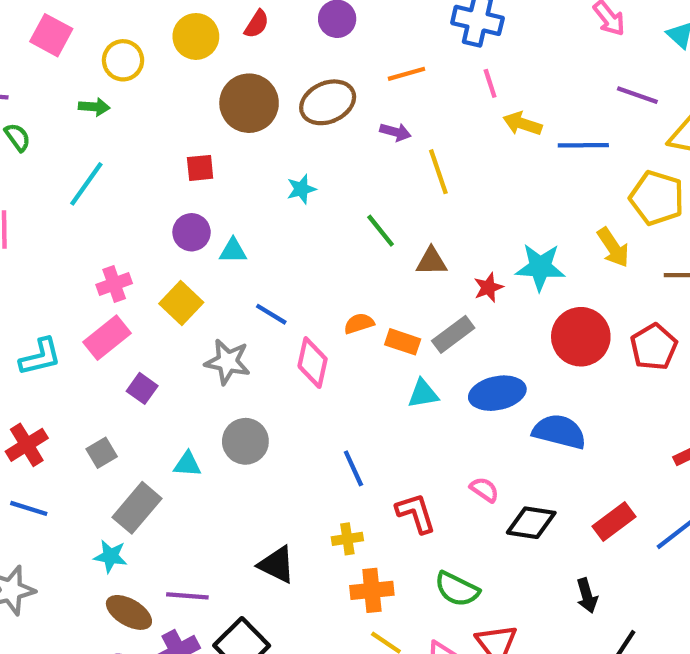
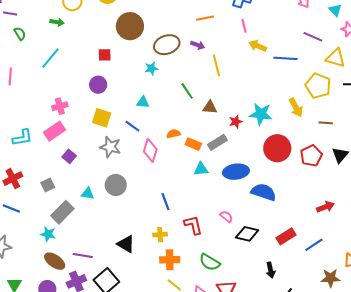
brown ellipse: (328, 102) -> (167, 45), moved
cyan triangle: (233, 251) -> (143, 102), moved
yellow square: (181, 303) -> (102, 118), moved, turned -30

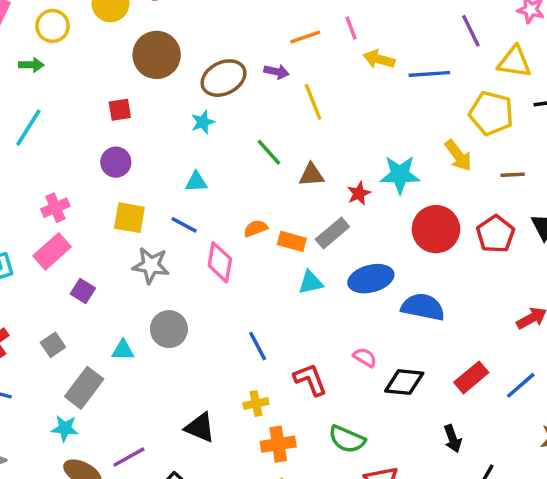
orange line: (205, 18) -> (305, 37), moved
purple line: (313, 37) -> (471, 31), turned 48
purple line: (83, 256) -> (129, 457), turned -30

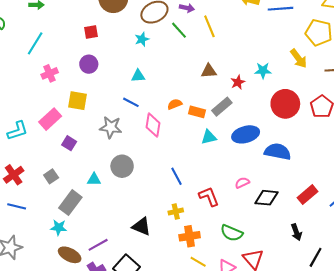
green line: (269, 152) -> (179, 30), moved
cyan star: (400, 175) -> (263, 71), size x0.7
pink cross: (55, 208) -> (50, 73), moved
yellow square: (129, 218) -> (78, 101), moved
pink semicircle: (365, 357) -> (242, 183), turned -56

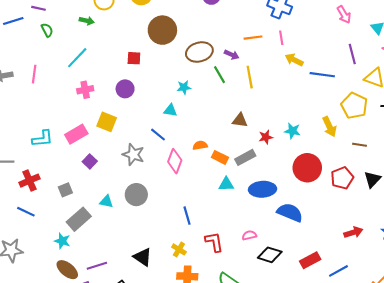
cyan star: (142, 39) -> (184, 87), moved
yellow cross: (176, 211) -> (179, 249), turned 32

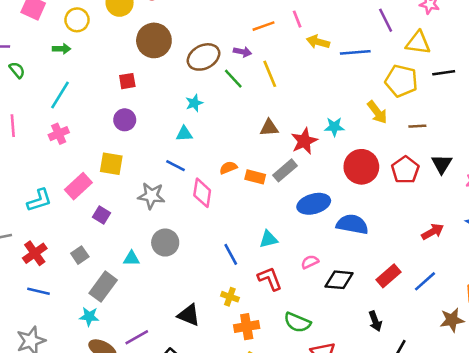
pink cross: (85, 90) -> (59, 134), moved
red star: (266, 137) -> (304, 141), size x1.5
cyan triangle: (226, 184) -> (268, 239), moved

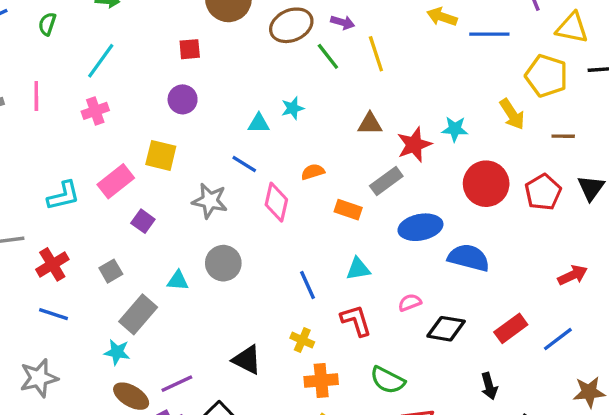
green semicircle: (17, 70) -> (47, 24), turned -126
cyan star: (194, 103) -> (293, 108), moved
orange rectangle: (255, 177) -> (348, 210), moved

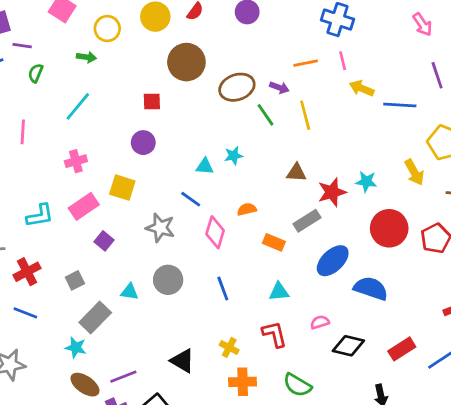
pink cross: (95, 111) -> (76, 161), moved
blue ellipse: (420, 227) -> (333, 261), turned -36
blue line: (308, 285) -> (223, 289), moved

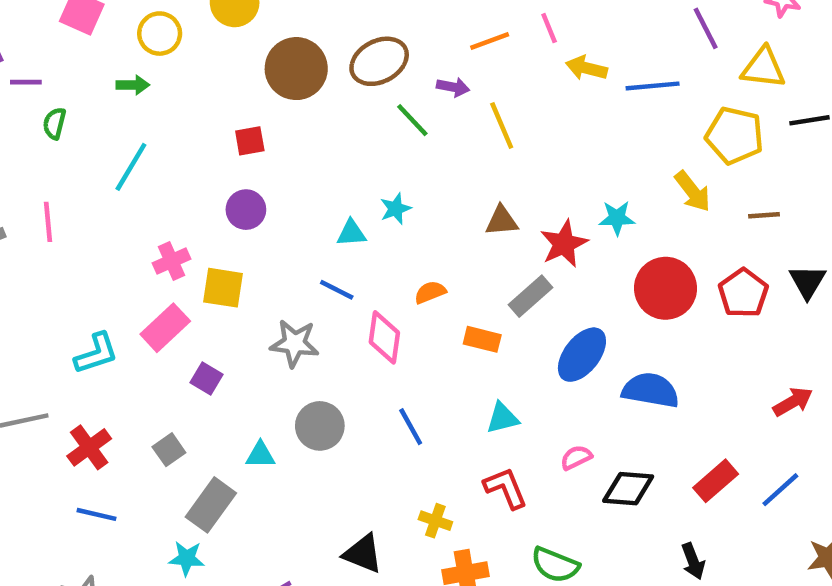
brown ellipse: (237, 87) -> (379, 61), moved
green line: (265, 115) -> (412, 120), moved
pink cross: (76, 161) -> (172, 261), moved

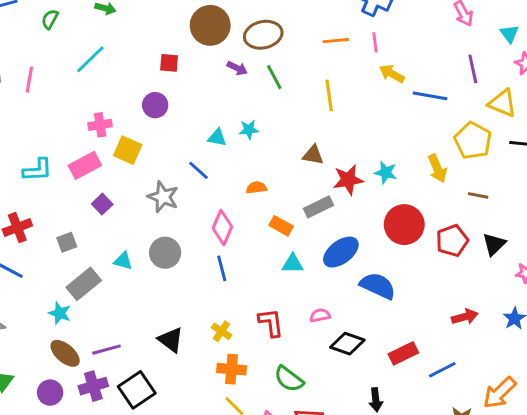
purple arrow: (453, 87) -> (237, 68), moved
pink diamond: (384, 337) -> (222, 227), moved
cyan triangle: (502, 418) -> (293, 264), moved

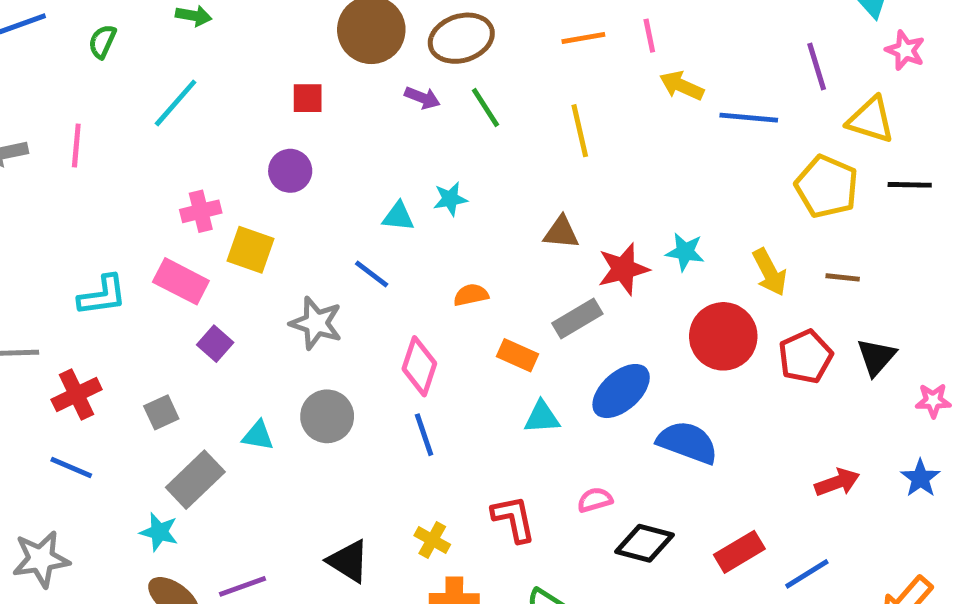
pink rectangle: (85, 165) -> (181, 281), turned 60
yellow arrow: (437, 169) -> (770, 272), moved

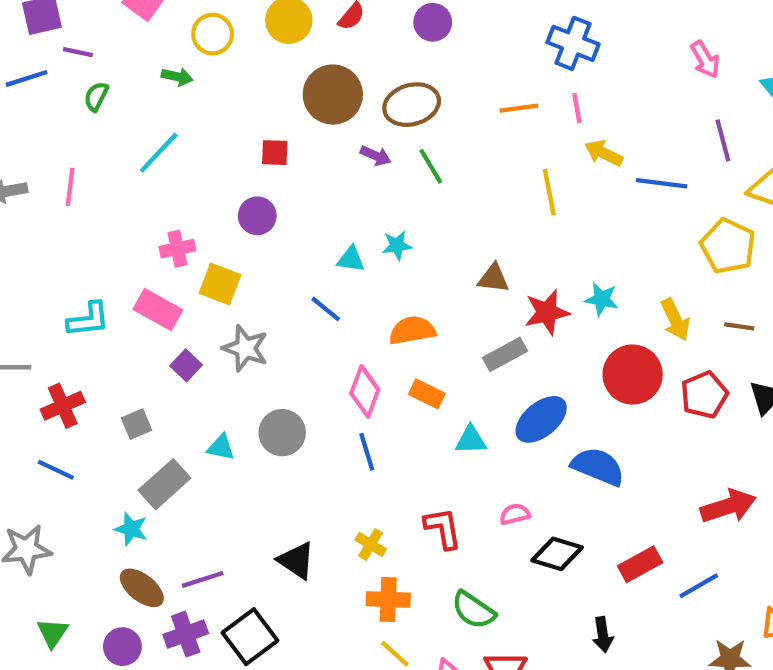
yellow line: (580, 131) -> (549, 192), moved
orange semicircle: (471, 295) -> (412, 330), size x1.5
gray star: (316, 323) -> (245, 348), moved
orange rectangle: (517, 355) -> (427, 394), moved
red arrow: (837, 482) -> (728, 506), size x1.4

